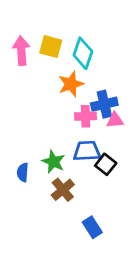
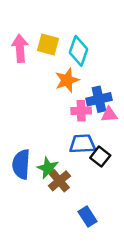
green star: (53, 162) -> (48, 168), moved
blue semicircle: (23, 172) -> (21, 164), size x1.6

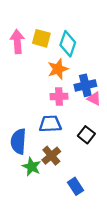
pink cross: (81, 111) -> (59, 96), moved
pink triangle: (109, 115) -> (94, 99), turned 32
blue trapezoid: (82, 144) -> (50, 124), moved
green star: (48, 168) -> (32, 167), moved

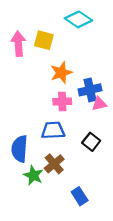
cyan diamond: (68, 44) -> (78, 19), moved, turned -75
pink triangle: (94, 99) -> (99, 104), turned -40

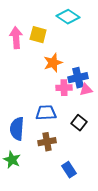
pink cross: (62, 101) -> (64, 88), moved
brown cross: (54, 164) -> (47, 142), turned 30
green star: (33, 175) -> (12, 160), moved

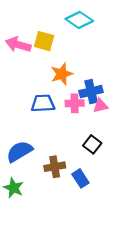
pink arrow: (16, 38) -> (18, 45), turned -70
blue trapezoid: (46, 113) -> (43, 103), moved
blue semicircle: (17, 129) -> (19, 151), turned 55
blue rectangle: (69, 170) -> (80, 178), moved

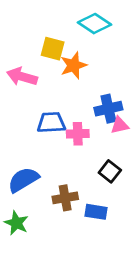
pink arrow: (18, 45) -> (22, 77), moved
orange star: (62, 74) -> (74, 65), moved
pink cross: (75, 103) -> (78, 134), moved
blue rectangle: (80, 178) -> (96, 212), turned -48

